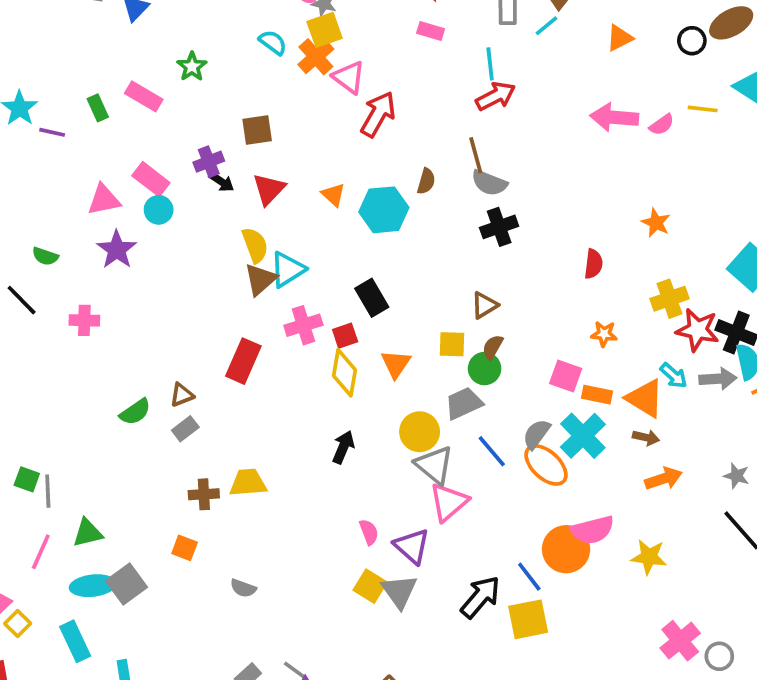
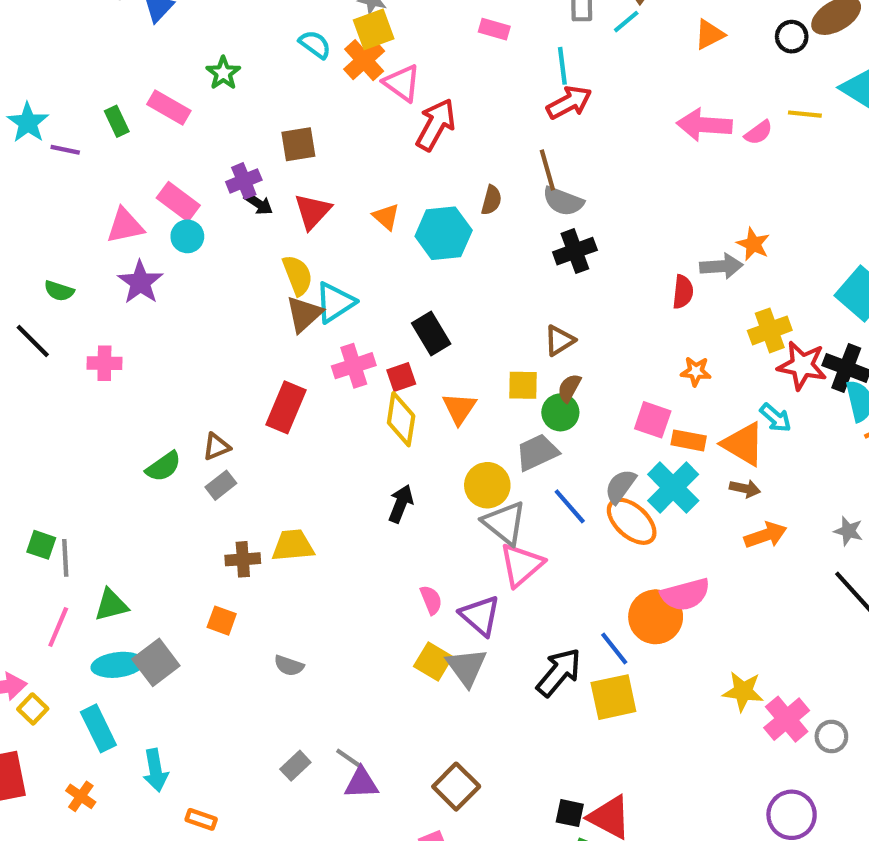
gray arrow: (718, 379) -> (721, 266), moved
yellow star: (649, 557) -> (743, 691), moved

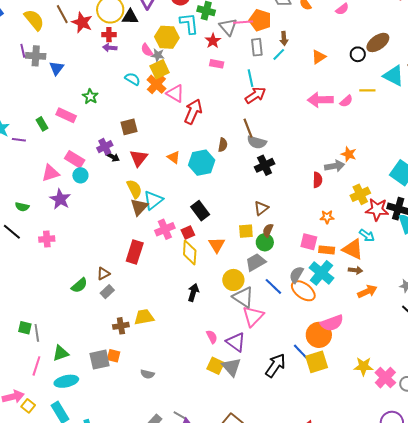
gray square: (156, 662) -> (100, 360), moved, turned 30
yellow square: (613, 697) -> (317, 362), moved

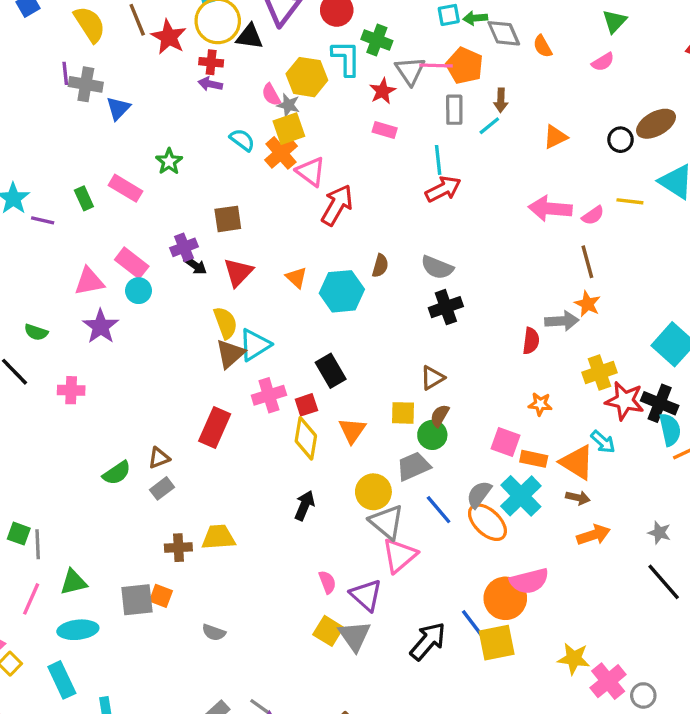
brown line: (248, 128) -> (587, 262), moved

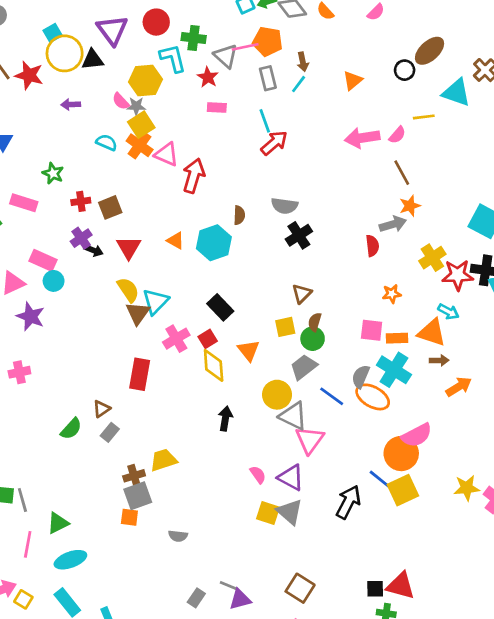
red cross: (211, 62) -> (81, 201), moved
orange star: (587, 304) -> (410, 206), turned -30
gray square: (137, 600) -> (138, 496), moved

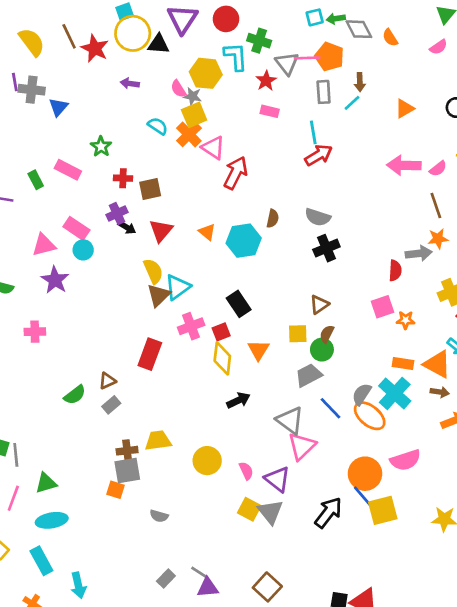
pink square: (372, 330) -> (383, 307), moved, turned -35
yellow circle: (277, 395) -> (207, 461), moved
black arrow: (225, 419) -> (238, 400), moved, turned 45
orange circle: (401, 453) -> (365, 474), moved

